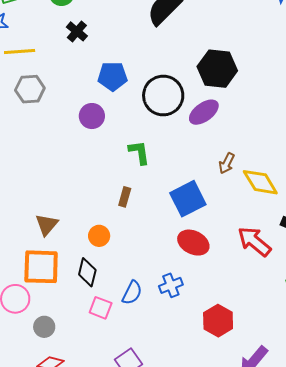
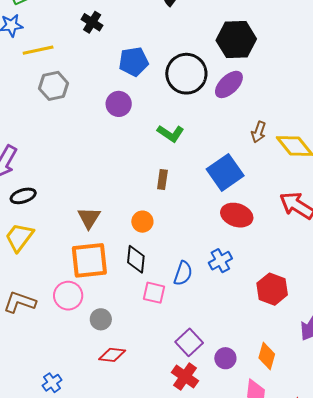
green L-shape: (139, 152) -> (171, 133), turned 140

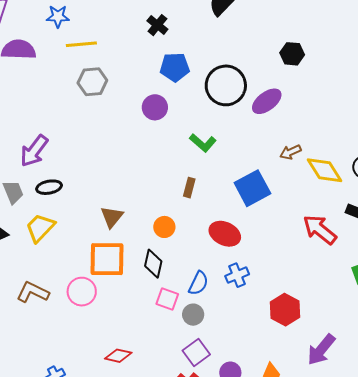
black cross: (92, 22) -> (157, 25), moved
black hexagon: (236, 40) -> (292, 54), moved, size x0.6
brown arrow: (259, 132) -> (290, 152), turned 40
red ellipse: (237, 215) -> (225, 234), moved
gray circle: (101, 319) -> (193, 315), moved

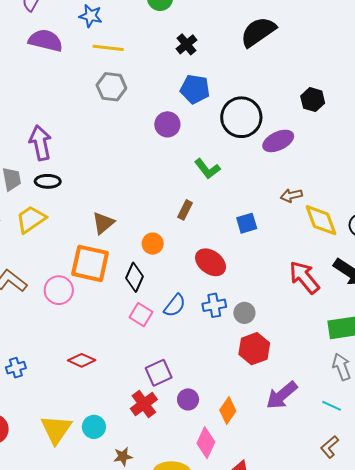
purple arrow: (34, 151) -> (40, 143), turned 120
blue square: (252, 188) -> (247, 223), size x0.6
gray circle: (193, 315) -> (244, 313), moved

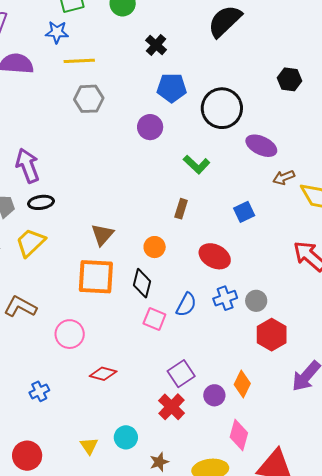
purple ellipse: (278, 141) -> (261, 146), moved, turned 60
pink circle: (59, 290) -> (70, 334), moved
orange diamond: (228, 410) -> (242, 384), moved
yellow triangle: (56, 429) -> (89, 446), size x0.6

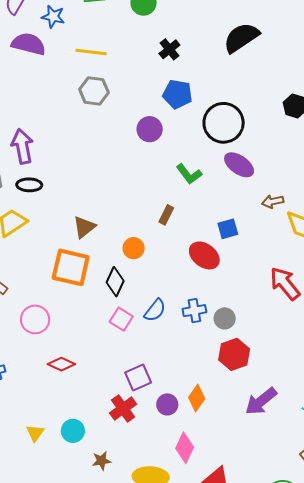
blue star: (57, 32) -> (53, 17), moved
purple ellipse: (261, 146) -> (239, 165), moved
red ellipse: (215, 256) -> (204, 255), moved

